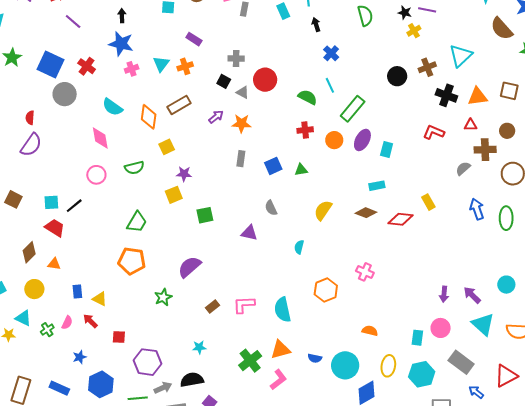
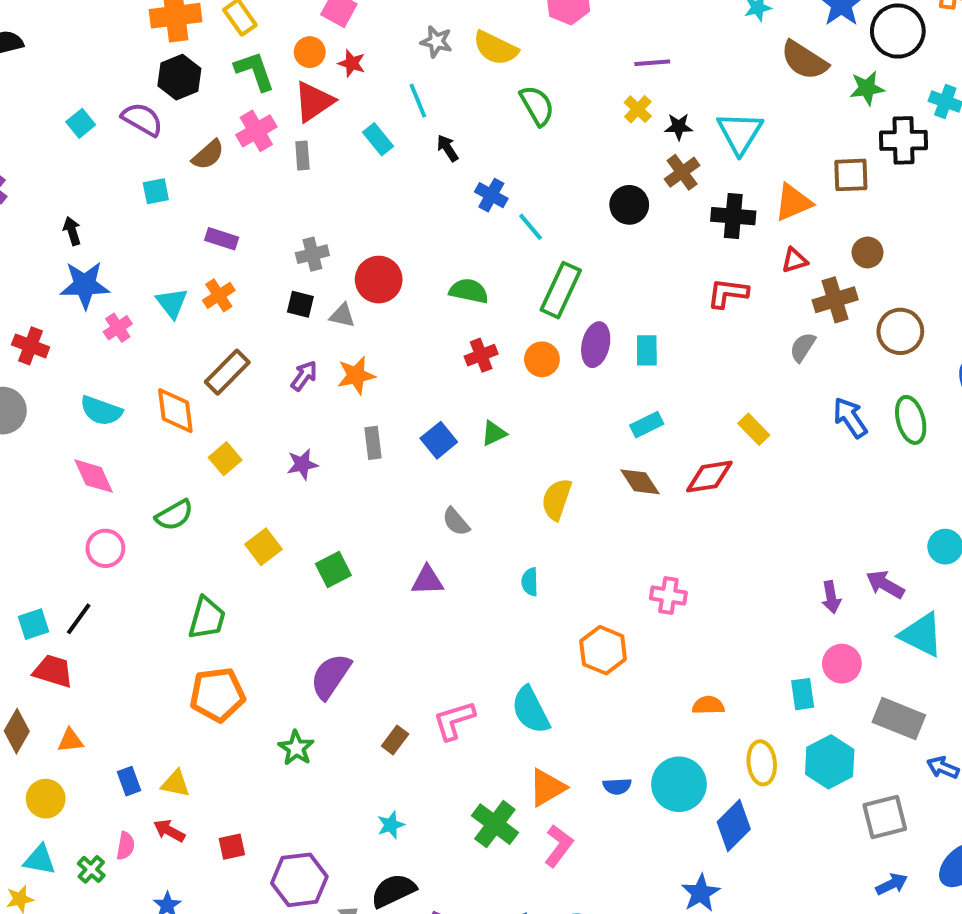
black star: (405, 13) -> (679, 127), moved
cyan line: (330, 85) -> (531, 227), moved
purple star: (184, 174) -> (302, 464), moved
brown diamond: (366, 213) -> (640, 482), turned 50

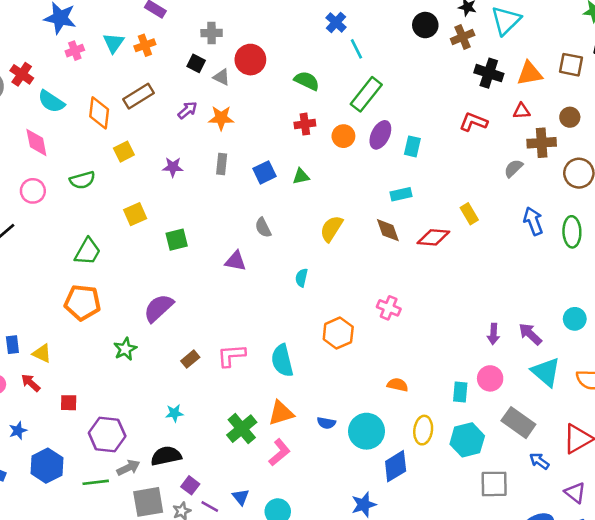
black circle: (629, 205) -> (425, 25), moved
red cross: (31, 346) -> (22, 74), moved

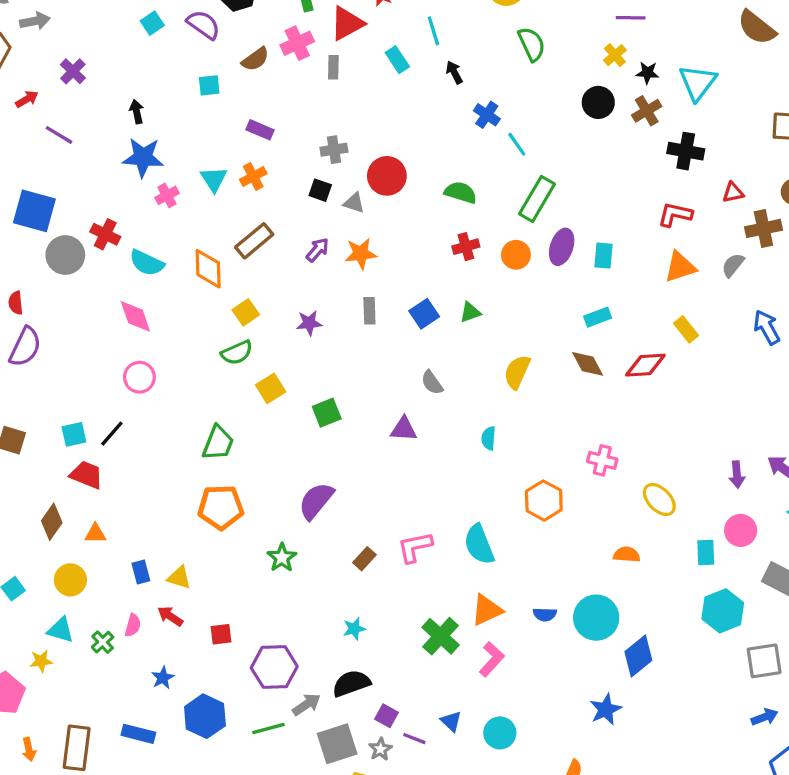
orange triangle: (530, 73) -> (680, 267), moved
green semicircle: (82, 180) -> (237, 353), moved
yellow ellipse: (423, 430) -> (659, 499), moved, turned -44

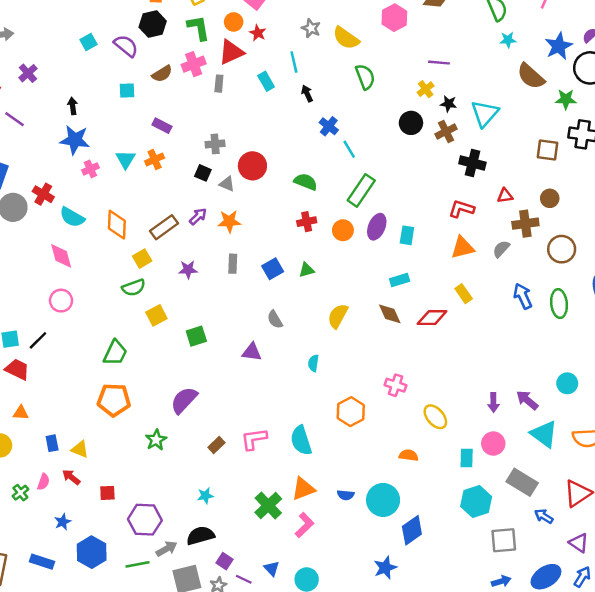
brown rectangle: (254, 241) -> (164, 227), moved

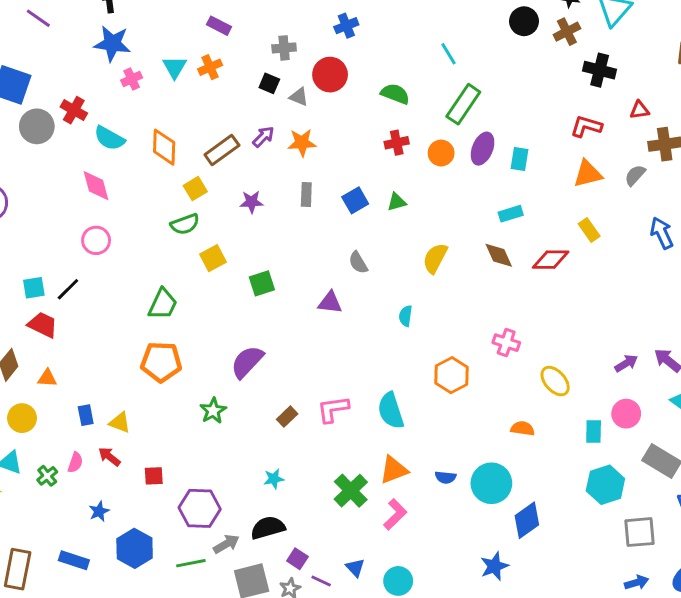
blue cross: (329, 126) -> (346, 26), moved, turned 30
purple arrow: (493, 402) -> (626, 363), turned -120

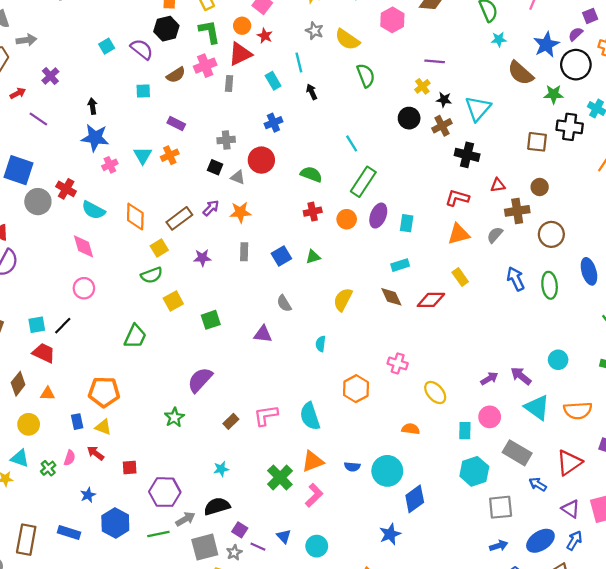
orange pentagon: (161, 362) -> (104, 392), moved

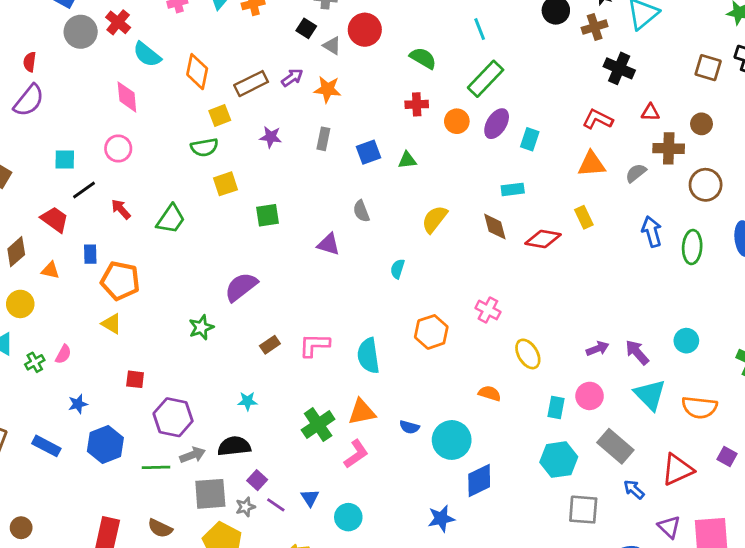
cyan square: (37, 325) -> (65, 160), moved
blue rectangle: (77, 422) -> (90, 254), moved
red arrow: (96, 453) -> (121, 209), moved

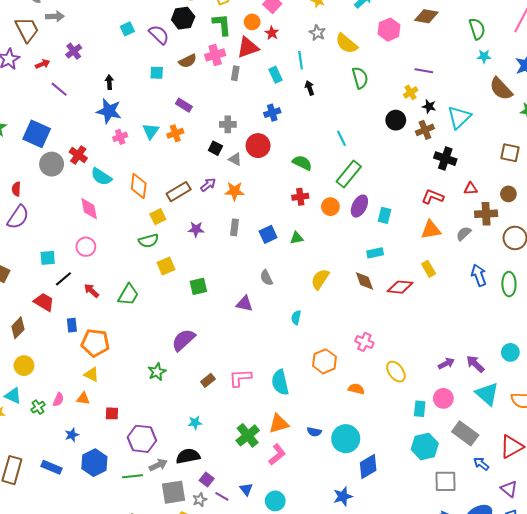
orange triangle: (50, 270) -> (83, 399), moved
orange semicircle: (490, 393) -> (356, 389), moved

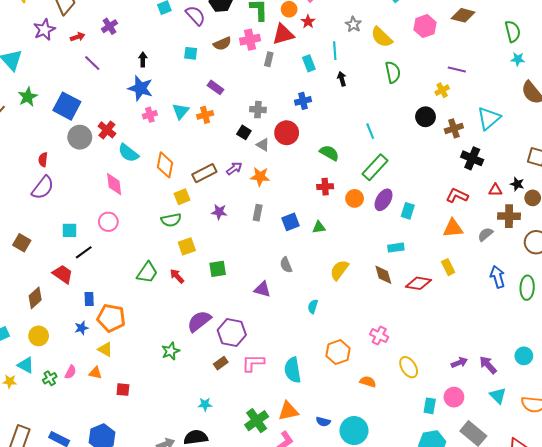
black star: (429, 106) -> (517, 184), moved
red arrow: (91, 291) -> (177, 276), moved
cyan triangle: (487, 394) -> (498, 396), size x0.7
blue star: (72, 435) -> (81, 328), moved
purple hexagon: (142, 439) -> (232, 333), moved

